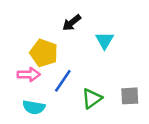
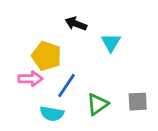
black arrow: (72, 23) -> (76, 24), turned 60
cyan semicircle: (34, 107) -> (52, 114), moved

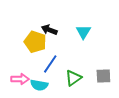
black arrow: (76, 24) -> (49, 30), moved
pink arrow: (30, 79) -> (20, 79), moved

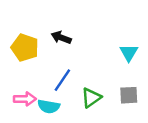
cyan triangle: (83, 32) -> (129, 53), moved
yellow pentagon: (35, 42) -> (25, 48), moved

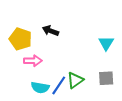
blue line: (62, 80) -> (59, 85), moved
pink arrow: (25, 99) -> (33, 61), moved

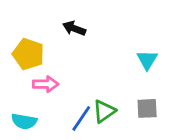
black arrow: (50, 31) -> (74, 28), moved
cyan semicircle: (40, 87) -> (24, 121), moved

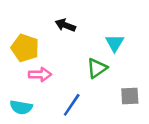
cyan triangle: (147, 60) -> (115, 43), moved
green triangle: (104, 111) -> (97, 68), moved

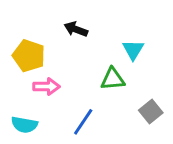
green triangle: (97, 68) -> (113, 79), turned 30
gray square: (130, 96) -> (151, 111), turned -36

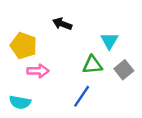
gray square: (151, 111) -> (124, 70), moved
blue line: (83, 122) -> (82, 96), moved

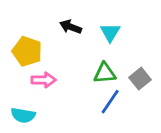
cyan triangle: (109, 41) -> (110, 32), moved
blue line: (82, 96) -> (110, 102), moved

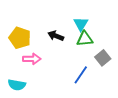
black arrow: (71, 27) -> (56, 36), moved
green triangle: (105, 73) -> (85, 39), moved

